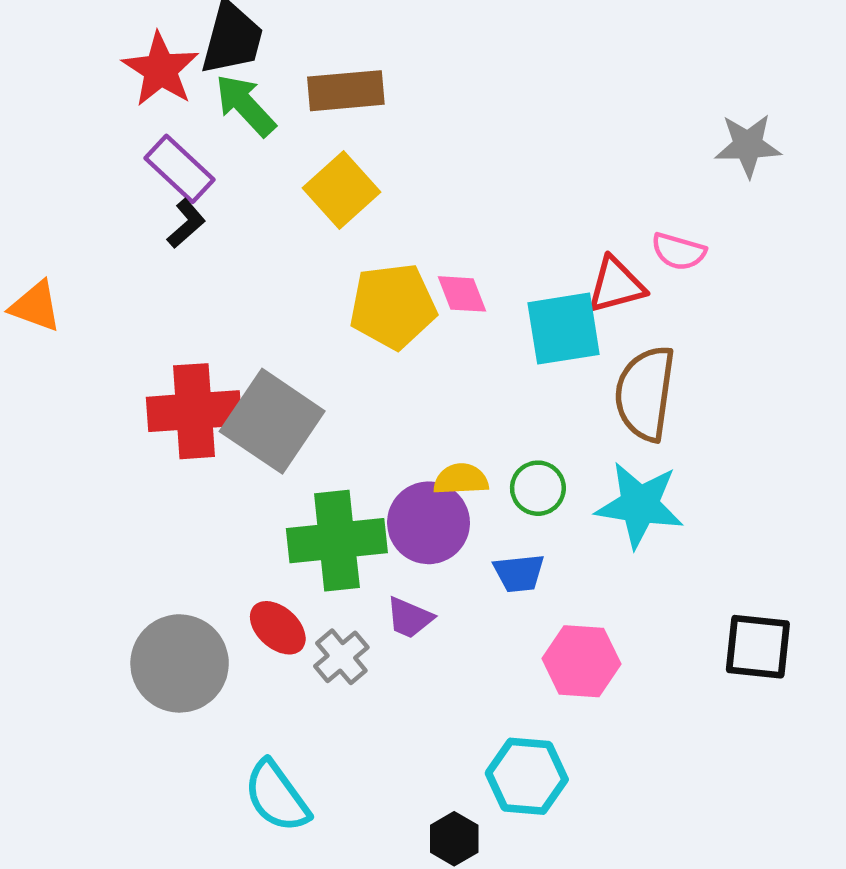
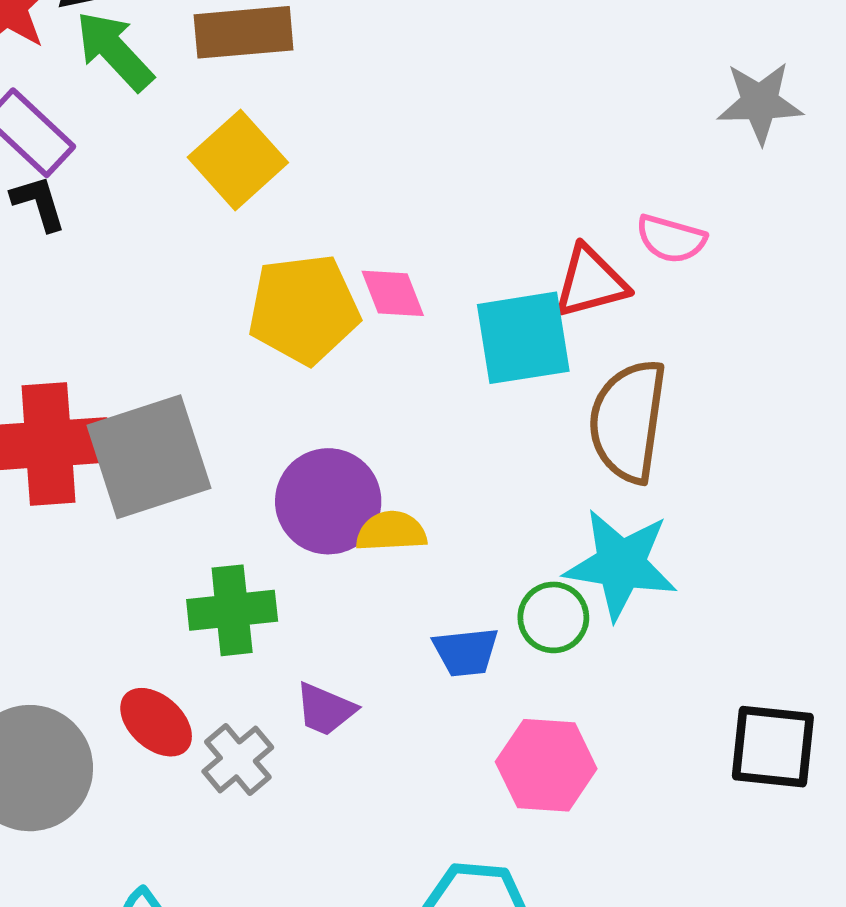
black L-shape: (186, 224) -> (38, 203), turned -66
gray square: (272, 421) -> (149, 457), turned 38
green circle: (538, 488) -> (553, 617), moved
purple circle: (429, 523) -> (328, 501), moved
green cross: (337, 541) -> (232, 610), size x0.7

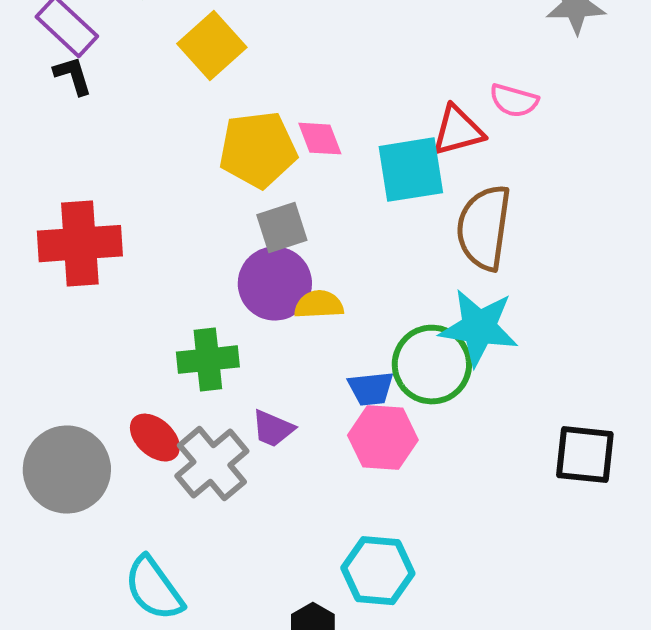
gray square: (149, 457) -> (282, 228), moved, size x0.6
green circle: (553, 617) -> (432, 365), size x1.6
gray cross: (238, 759) -> (212, 464), size x1.5
pink hexagon: (546, 765) -> (383, 438), moved

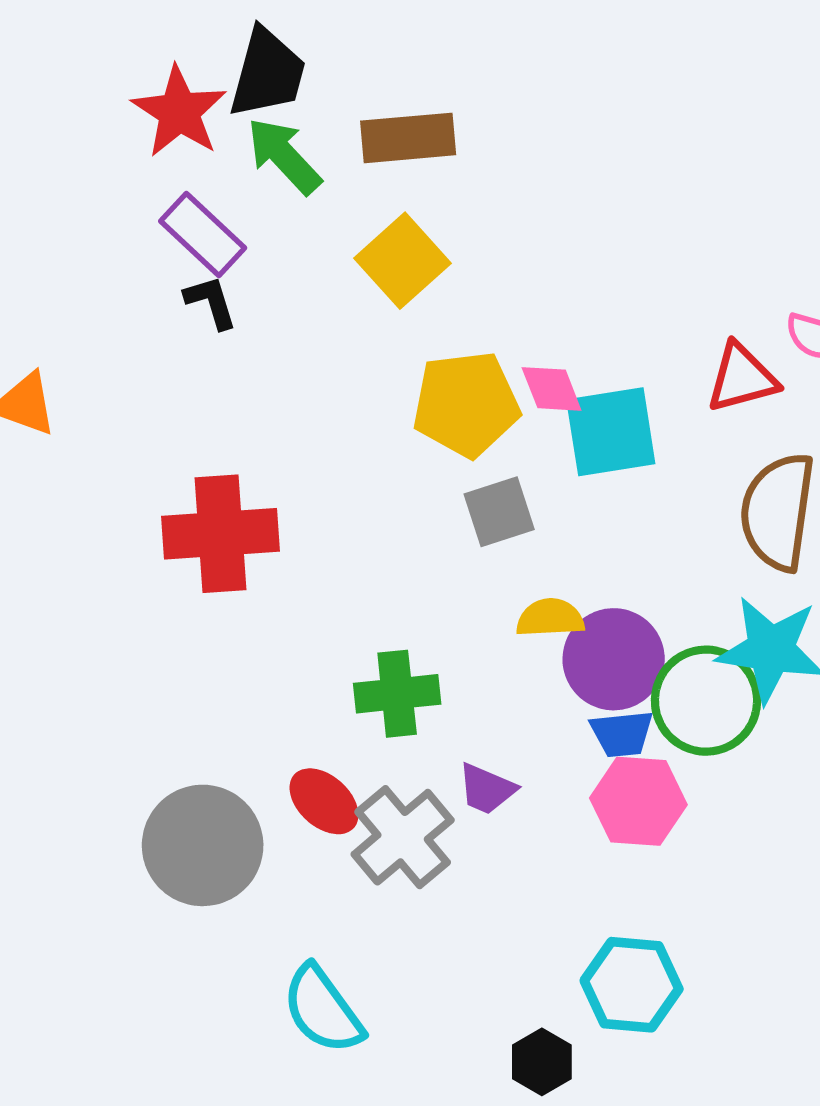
cyan square: (411, 170) -> (611, 432), moved
purple circle: (275, 284) -> (614, 659), moved

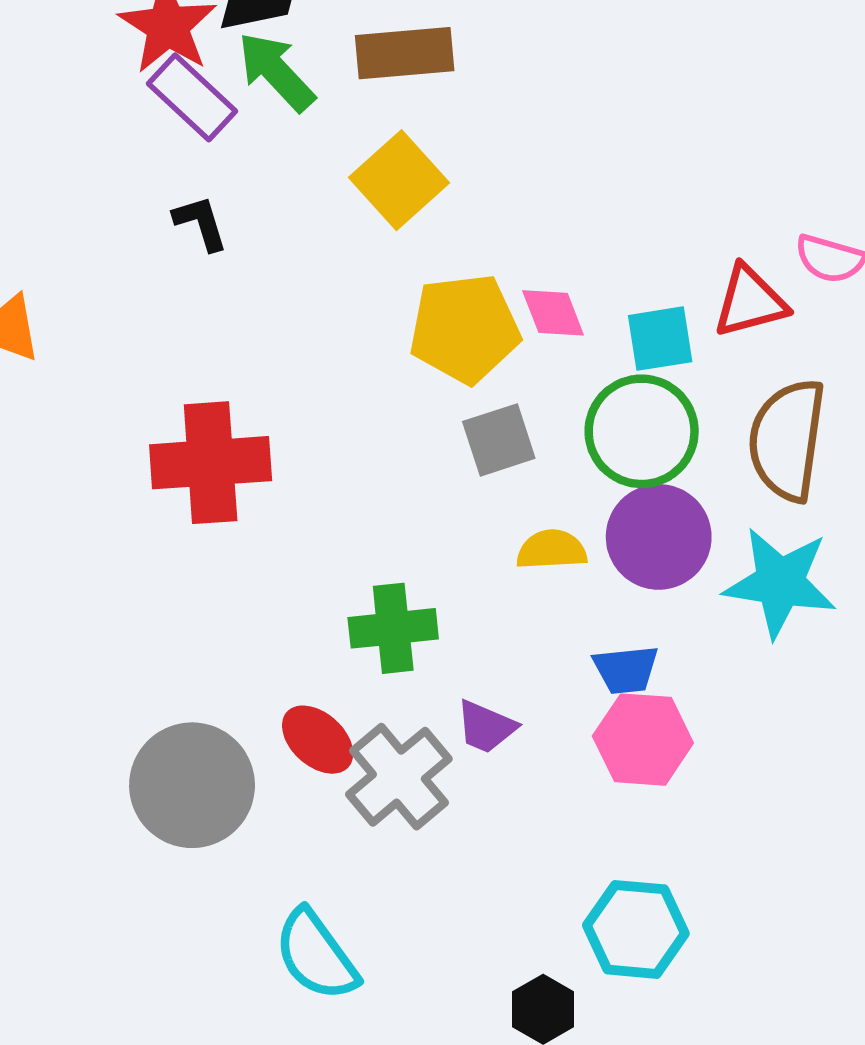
purple rectangle: (203, 234) -> (192, 97), moved
cyan square: (611, 432) -> (660, 339), moved, size x0.7
purple circle: (614, 659) -> (659, 537), moved
green circle: (706, 701) -> (642, 431), moved

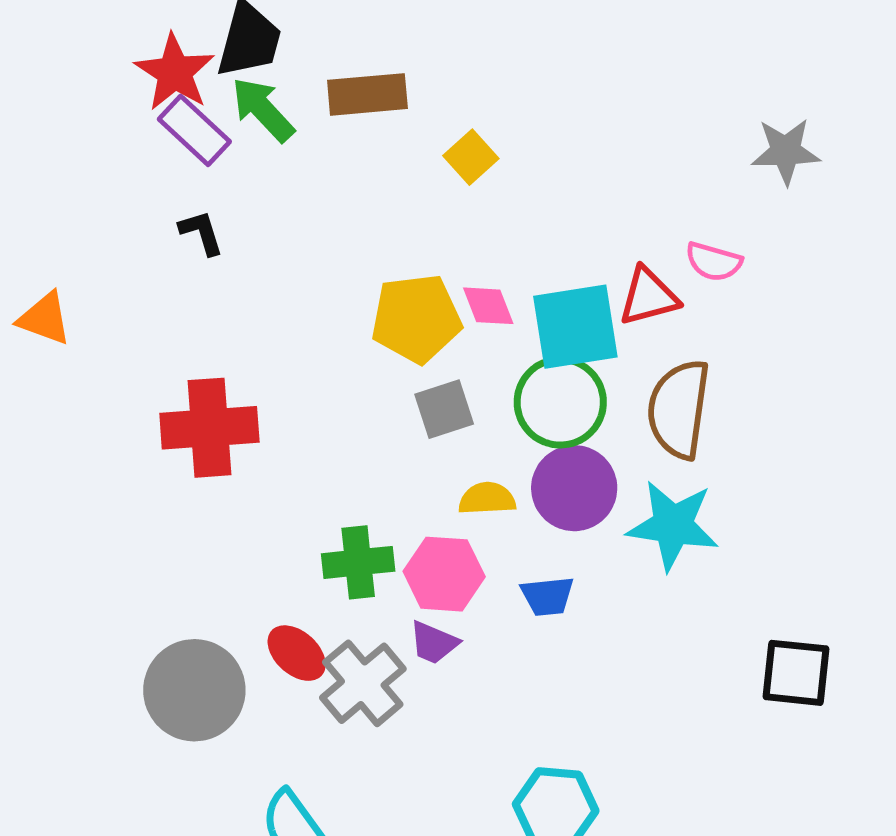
yellow square: (399, 180) -> (471, 157), moved, size x0.7
cyan square: (660, 339) -> (575, 327), size x1.6
pink hexagon: (643, 740) -> (444, 574), moved

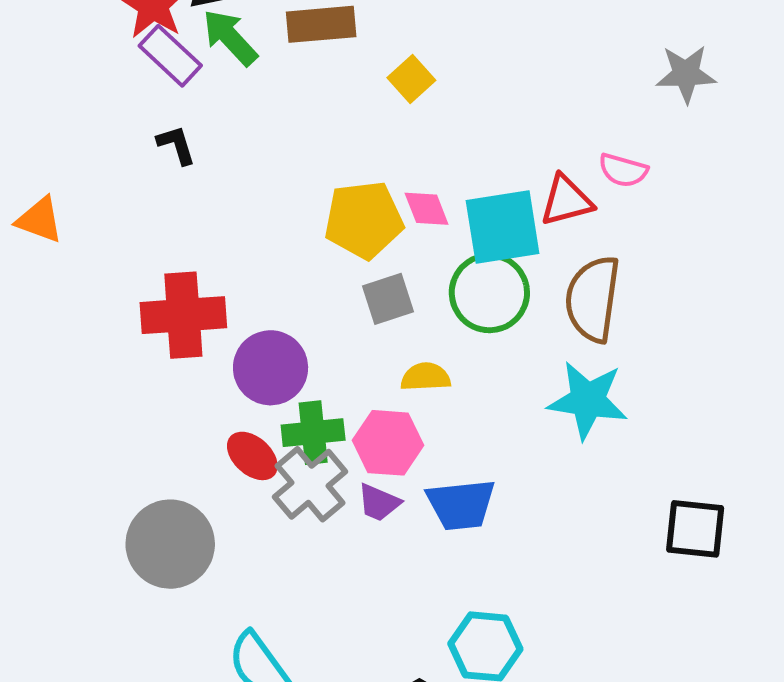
purple circle: (574, 488) -> (271, 368), moved
blue trapezoid: (547, 596) -> (461, 505), moved, size x1.5
red ellipse: (297, 653) -> (252, 456), moved
gray cross: (363, 683) -> (310, 484), moved

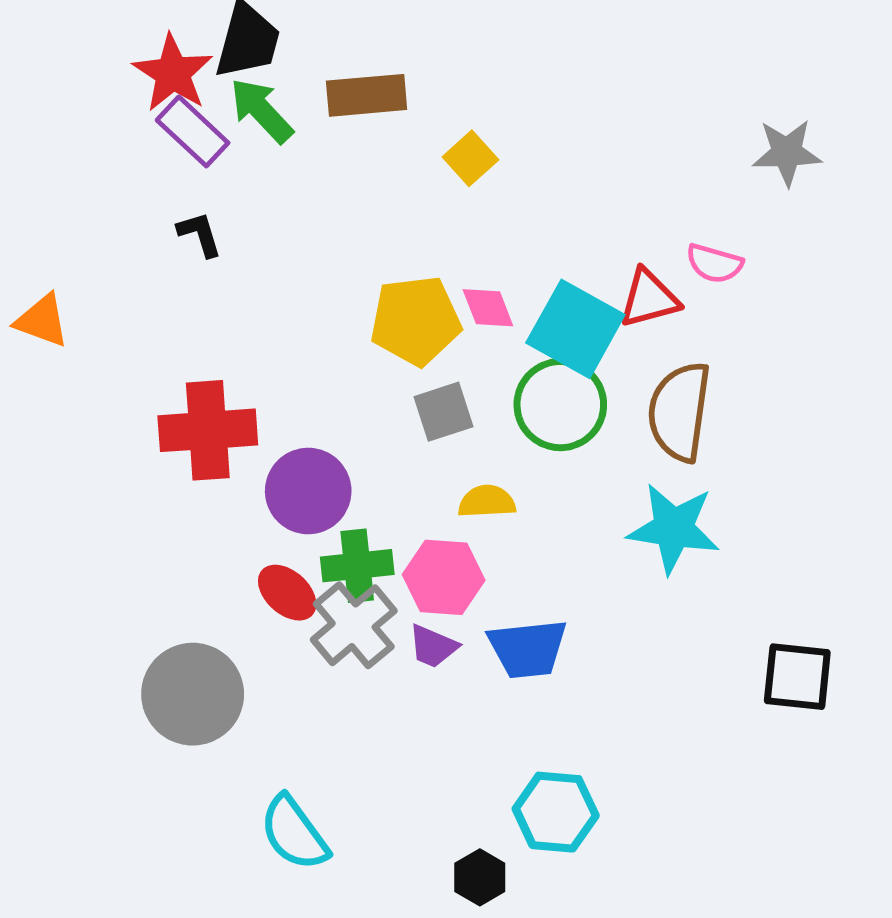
cyan square: (503, 227) -> (575, 329), turned 38

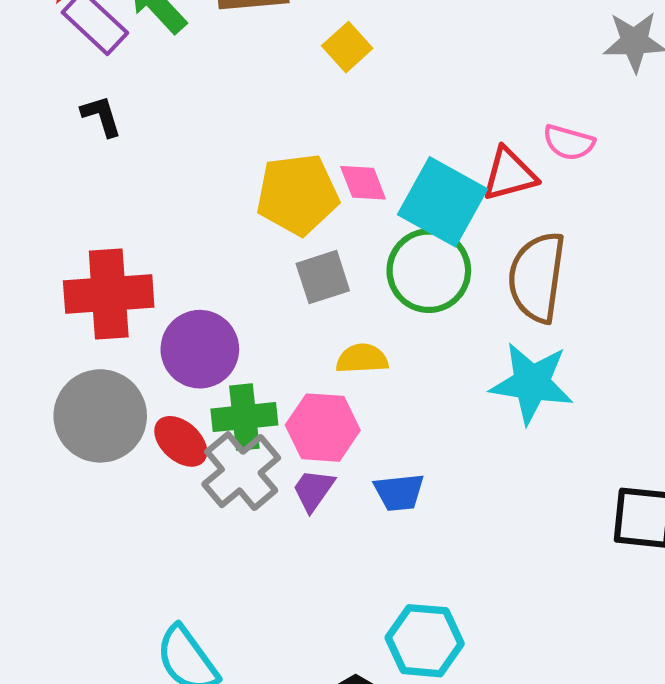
purple trapezoid: (433, 646) -> (313, 490), turned 102
blue trapezoid: (528, 649) -> (399, 492), size x0.7
gray circle: (193, 694) -> (100, 416), moved

